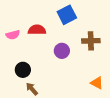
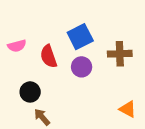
blue square: (67, 15) -> (80, 37), moved
red semicircle: (37, 30) -> (49, 56), moved, turned -108

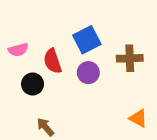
black circle: (30, 92) -> (33, 84), moved

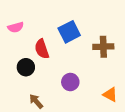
pink semicircle: (18, 50) -> (16, 27), moved
purple circle: (88, 73) -> (70, 82), moved

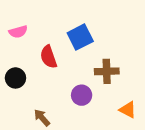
brown cross: (103, 47) -> (107, 71), moved
black circle: (26, 67) -> (15, 78), moved

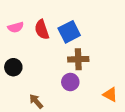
red semicircle: (49, 57) -> (42, 30), moved
brown cross: (107, 71) -> (78, 59), moved

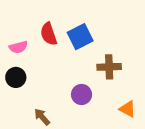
pink semicircle: (16, 27) -> (18, 47), moved
brown cross: (78, 59) -> (109, 67), moved

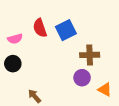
purple circle: (82, 94) -> (82, 78), moved

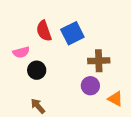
pink semicircle: (15, 39) -> (21, 52), moved
black circle: (13, 64) -> (37, 70), moved

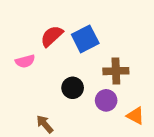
red semicircle: (44, 31) -> (52, 36), turned 66
black circle: (37, 70) -> (73, 88), moved

